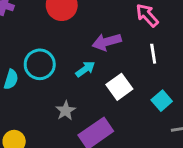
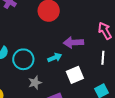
cyan circle: (40, 64) -> (23, 59), moved

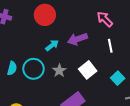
cyan arrow: (55, 58) -> (52, 45), moved
gray star: (35, 83) -> (59, 71), moved

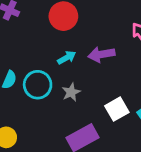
white square: (88, 70) -> (117, 109), moved

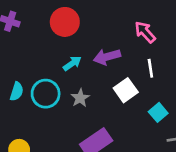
white square: (117, 109) -> (126, 90), moved

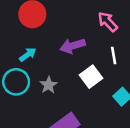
cyan arrow: (72, 63) -> (28, 55), moved

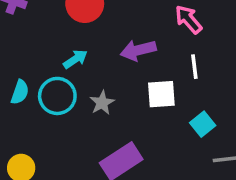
white square: (91, 77) -> (161, 94), turned 30

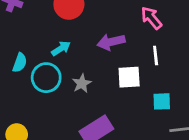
cyan semicircle: (20, 92) -> (20, 63), moved
cyan square: (203, 124) -> (162, 101), turned 36

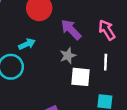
purple arrow: (111, 42) -> (71, 30), moved, turned 50
gray star: (82, 83) -> (68, 56), moved

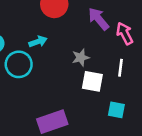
purple arrow: (71, 30) -> (99, 19), moved

